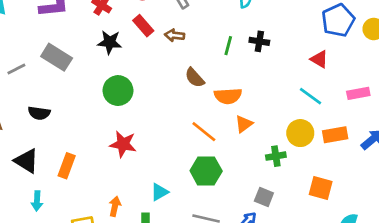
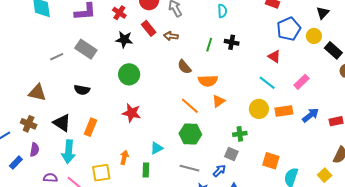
pink rectangle: (358, 93) -> (301, 82), turned -35
black semicircle: (39, 113) -> (82, 90), moved
green cross: (276, 156) -> (240, 134), moved
orange square: (321, 188) -> (271, 161), moved
cyan arrow: (37, 201) -> (69, 152), size x1.6

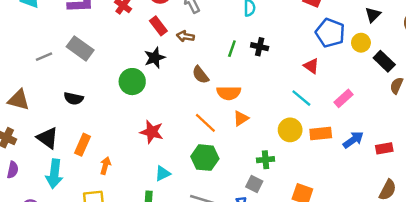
blue pentagon: (289, 29) -> (330, 33), turned -30
black star: (124, 40) -> (155, 58), moved, turned -30
red star: (132, 113) -> (152, 132), moved
orange arrow: (124, 157) -> (105, 166), moved

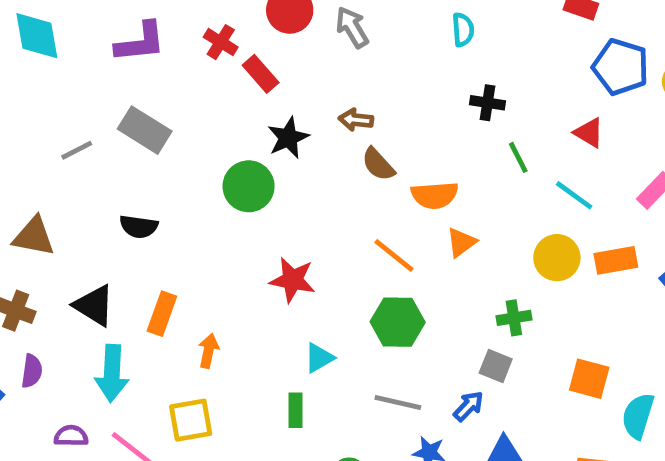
red rectangle: (158, 26) -> (261, 74), moved
brown arrow: (185, 36) -> (356, 120), moved
green line: (232, 49) -> (518, 157), moved, turned -42

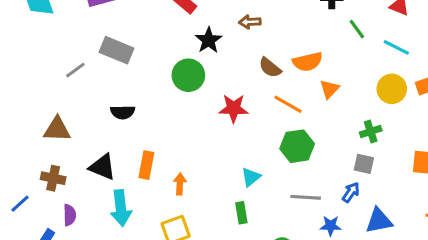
brown semicircle: (378, 164) -> (270, 68), moved
red star: (293, 280) -> (233, 108), moved

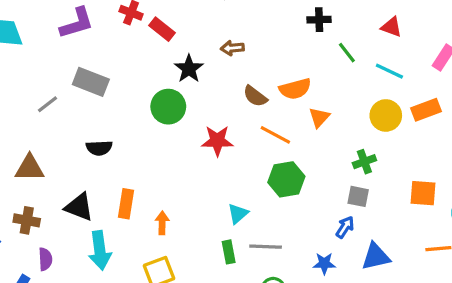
gray line: (306, 197) -> (266, 247), moved

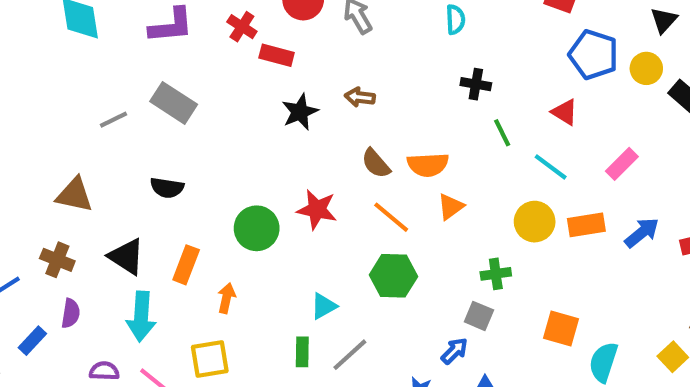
red rectangle: (162, 29) -> (277, 55), turned -35
green circle: (168, 107) -> (257, 228), moved
gray line: (266, 247) -> (350, 355), turned -56

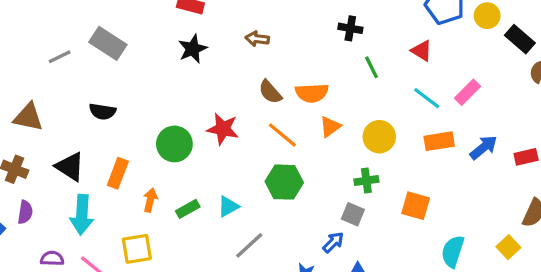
black star: (300, 112) -> (193, 49), moved
cyan line: (551, 167) -> (427, 98), moved
yellow circle: (535, 222) -> (379, 137), moved
orange square: (561, 329) -> (416, 206), moved
green rectangle: (302, 352) -> (188, 209), moved, turned 60

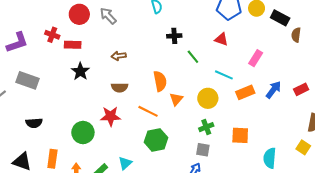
brown semicircle: (270, 92) -> (120, 87), moved, turned -35
orange semicircle: (312, 93) -> (160, 81), turned -84
cyan line: (427, 98) -> (224, 75), moved

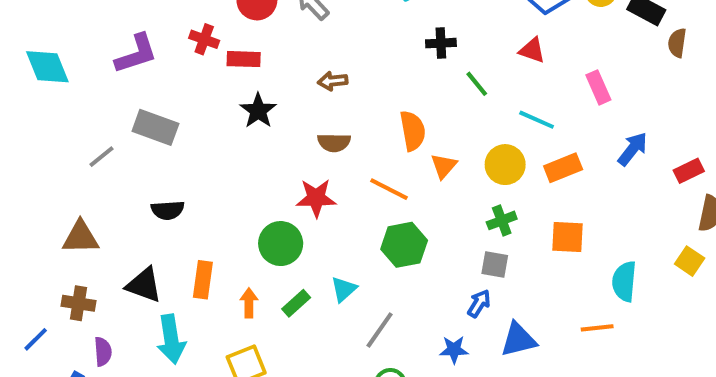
pink rectangle: (256, 58) -> (598, 87), turned -56
red rectangle: (301, 89) -> (689, 171), moved
orange rectangle: (245, 92) -> (563, 168), moved
green circle: (83, 133) -> (281, 244), moved

